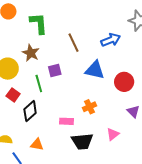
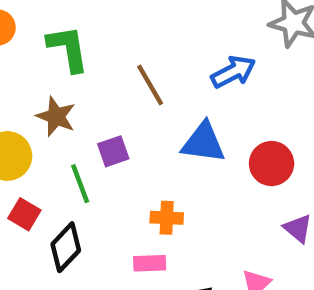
orange cross: (89, 107) -> (167, 218), moved, turned 32

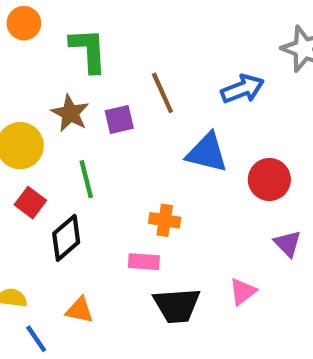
purple square: (113, 151) -> (119, 119), moved

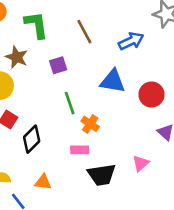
brown line: (162, 93) -> (84, 32), moved
brown star: (70, 113) -> (17, 57), moved
green line: (86, 179) -> (70, 103), moved
orange cross: (165, 220) -> (90, 124), turned 30

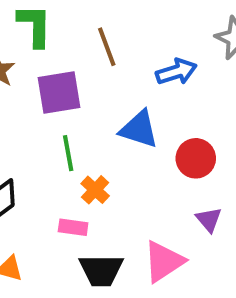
purple square: (58, 65) -> (59, 93), size x1.6
pink triangle: (141, 163) -> (164, 262), size x1.6

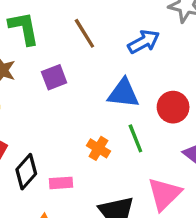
purple square: (59, 93) -> (54, 77), size x0.7
green line: (68, 153) -> (135, 138), moved
pink rectangle: (73, 227) -> (61, 183), moved

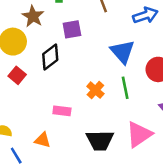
blue triangle: (123, 93) -> (122, 52), turned 32
black diamond: (26, 172) -> (50, 57), moved

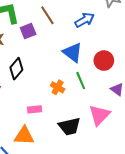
purple square: (72, 29) -> (28, 31), moved
orange triangle: (43, 140) -> (24, 136), size x1.5

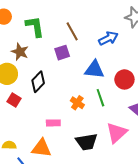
purple square: (28, 31) -> (62, 53), moved
blue triangle: (73, 52) -> (94, 70), turned -35

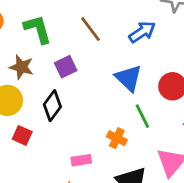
purple square: (62, 53) -> (66, 67), moved
blue triangle: (94, 70) -> (129, 78), turned 45
orange cross: (77, 103) -> (117, 138), moved

